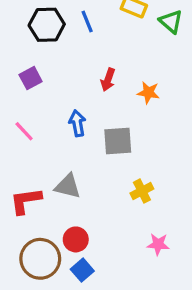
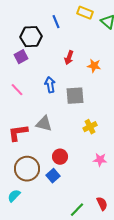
black hexagon: (47, 25) -> (31, 37), moved
red circle: (76, 239) -> (60, 157), moved

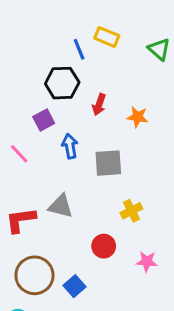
yellow rectangle: (85, 13) -> (107, 37), moved
black hexagon: (31, 37) -> (62, 83), moved
purple square: (21, 57) -> (44, 120), moved
red circle: (60, 157) -> (104, 246), moved

